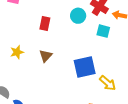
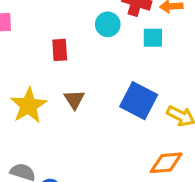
yellow star: (17, 52) -> (28, 105), size x1.6
blue square: (85, 67) -> (139, 101), turned -35

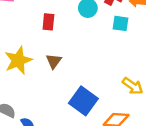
blue square: (139, 101) -> (83, 101), moved

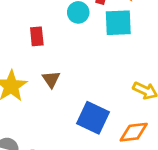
cyan square: (121, 23) -> (118, 23), size x1.5

